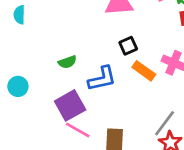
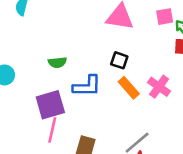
black square: (128, 46) -> (119, 60), turned 30
pink line: (78, 130) -> (52, 130), turned 60

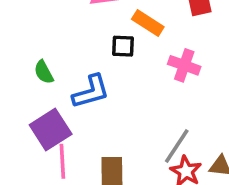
green semicircle: (57, 62) -> (44, 72), turned 84
orange rectangle: (129, 88) -> (148, 23), moved

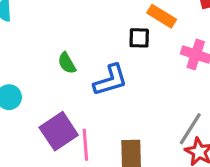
purple square: (51, 130) -> (59, 131), moved

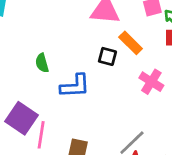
purple square: (59, 131) -> (22, 118), turned -36

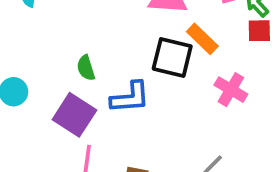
black square: (107, 56) -> (172, 57), size x1.6
purple square: (22, 118) -> (74, 115), moved

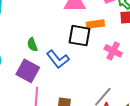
orange rectangle: (202, 39) -> (95, 24), turned -48
blue L-shape: (130, 97) -> (58, 59), turned 60

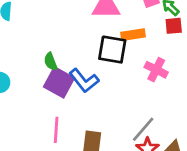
purple square: (28, 71) -> (59, 82), moved

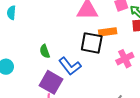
pink cross: (156, 70) -> (125, 59), turned 36
purple square: (59, 82) -> (51, 82), moved

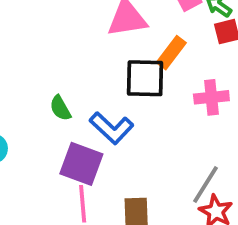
orange rectangle: (108, 32) -> (171, 53), turned -36
pink cross: (125, 59) -> (211, 97), turned 30

